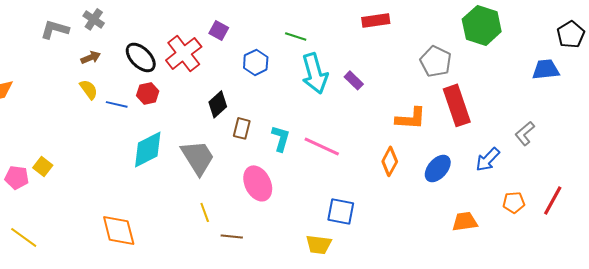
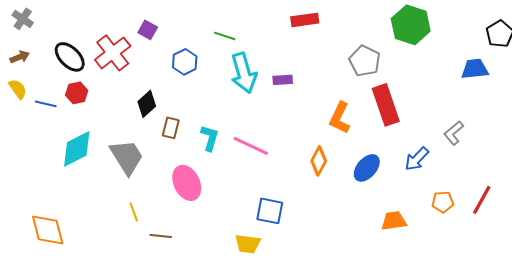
purple rectangle: (354, 80) -> (283, 80), turned -48
orange L-shape: (411, 118) -> (340, 118), turned 112

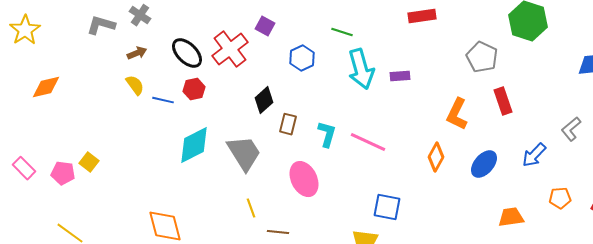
red rectangle: (386, 105) -> (503, 101), size x0.7

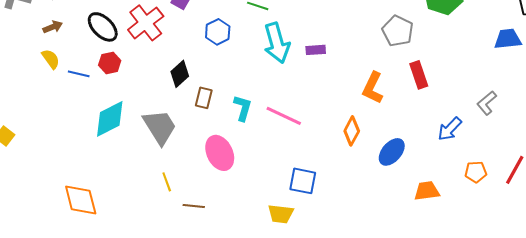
blue ellipse: (484, 164) -> (392, 152), moved

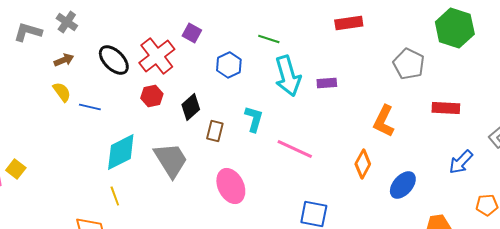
red hexagon: (110, 63) -> (152, 96), moved
red rectangle: (419, 75) -> (446, 108), moved, turned -68
cyan L-shape: (243, 108) -> (254, 119), moved
yellow line: (167, 182) -> (115, 196), moved

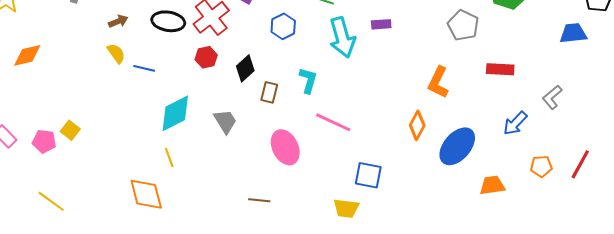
black ellipse: (114, 60) -> (168, 21), turned -36
purple rectangle: (327, 83) -> (381, 24), moved
pink line: (295, 149) -> (333, 122), moved
gray trapezoid: (171, 160) -> (225, 121), size x0.7
blue ellipse: (403, 185) -> (457, 146), size x1.4

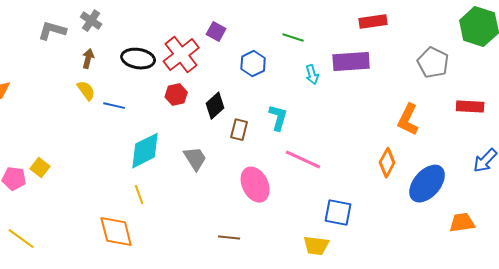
brown arrow: (118, 21) -> (88, 59), turned -54
purple rectangle: (381, 24) -> (351, 62), size x1.8
cyan arrow: (342, 37) -> (312, 75), size x0.5

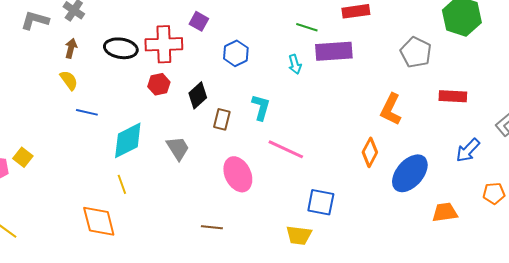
green line: (293, 38) -> (307, 27), moved
red cross: (181, 55) -> (164, 44), turned 36
blue line: (114, 106) -> (87, 112), moved

